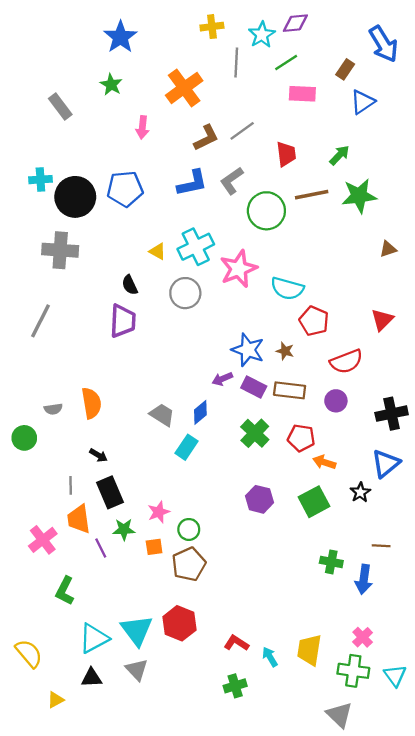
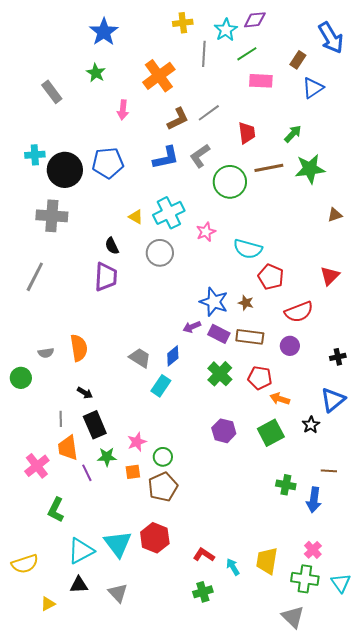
pink star: (239, 269) -> (206, 232), size x0.6
black cross: (392, 414) -> (338, 357), size x0.6
yellow semicircle: (29, 653) -> (25, 564), turned 112
gray triangle: (137, 670) -> (118, 593), moved

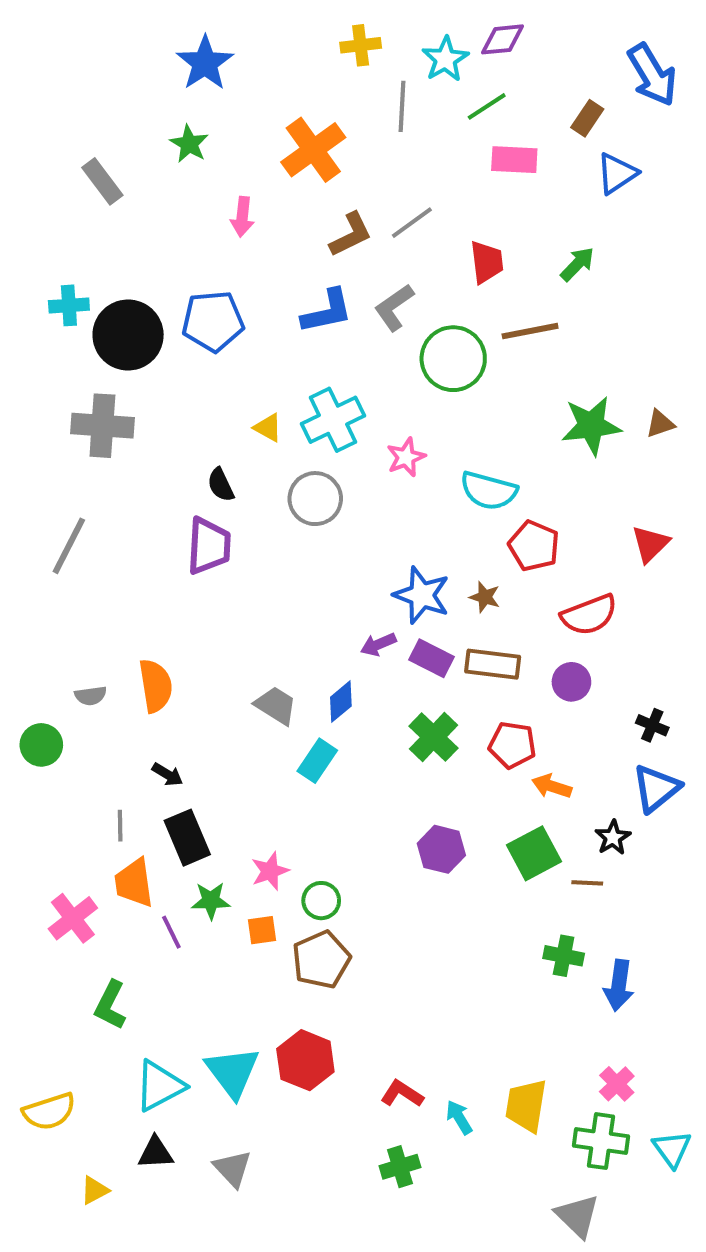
green star: (310, 169) -> (591, 426), moved
black cross: (338, 357) -> (652, 725), moved, turned 35
brown line: (329, 471) -> (587, 883), moved

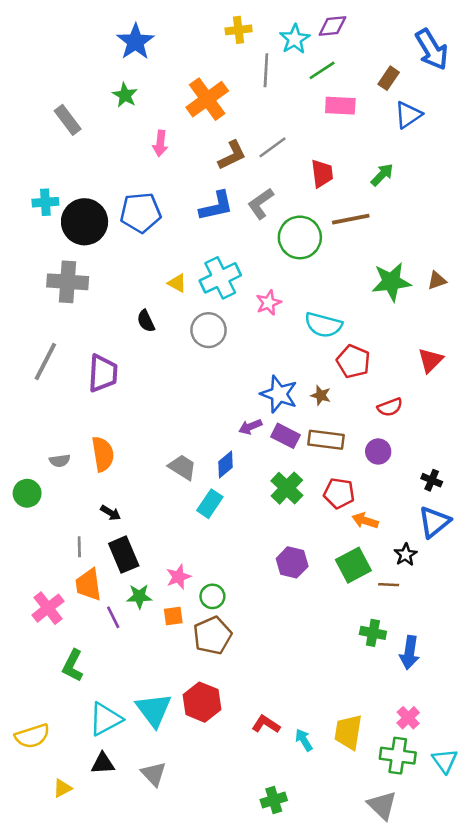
purple trapezoid: (209, 546) -> (103, 373), moved
red semicircle: (589, 615) -> (390, 407), size x0.7
green cross: (400, 1167) -> (274, 800), moved

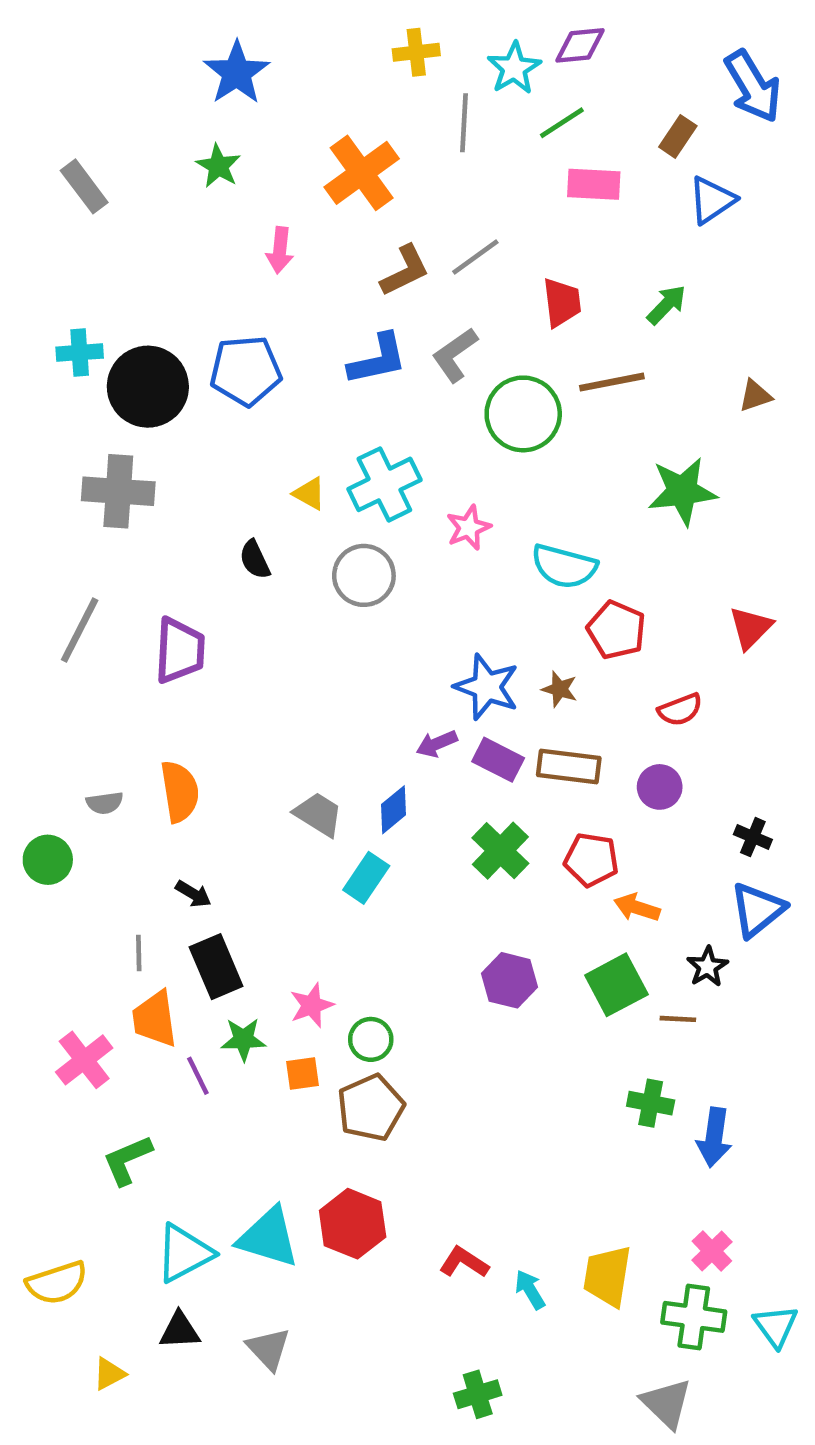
gray rectangle: (68, 120) -> (84, 186), moved
brown triangle: (437, 281) -> (755, 396), moved
green L-shape: (73, 666) -> (127, 1160), turned 40
cyan triangle: (154, 710) -> (268, 1237), turned -36

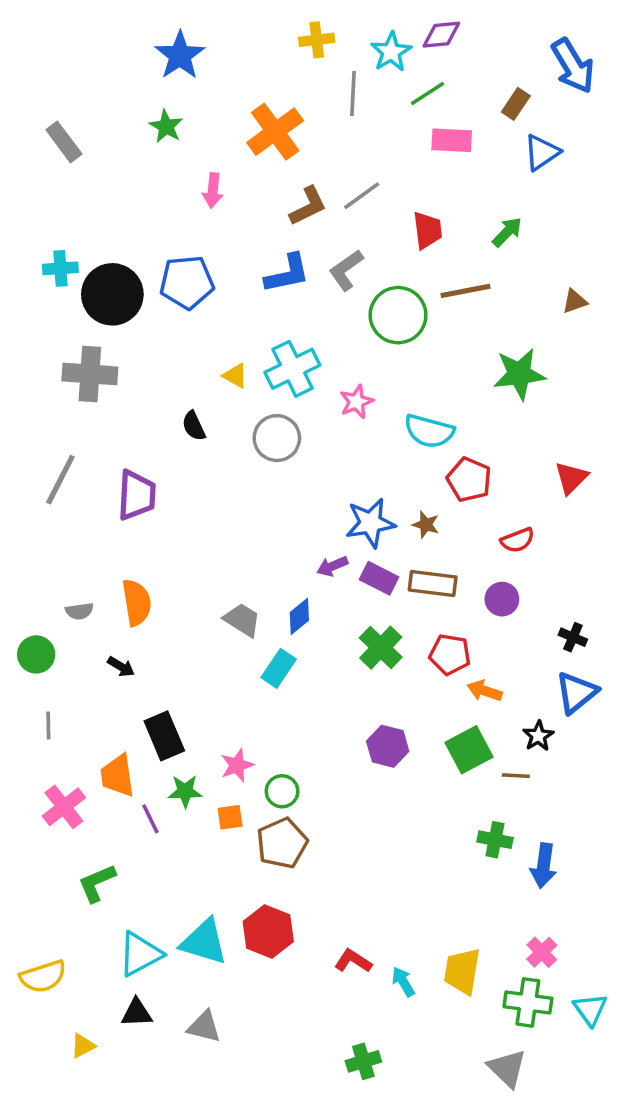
blue star: (487, 687) -> (370, 523), turned -30
black arrow: (193, 894) -> (121, 667), moved
gray line: (139, 953) -> (48, 725), moved
gray triangle: (268, 1349) -> (204, 1027), turned -33

